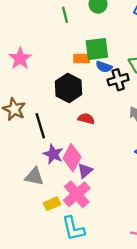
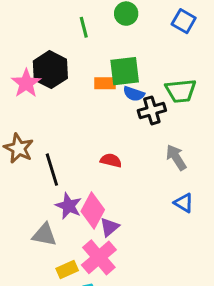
black hexagon: (69, 88) -> (50, 70), moved

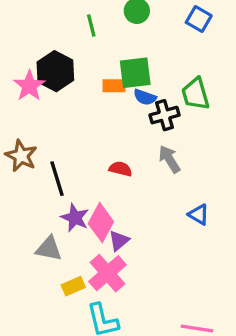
green trapezoid: (181, 91) -> (195, 94), turned 80
gray arrow: (176, 157) -> (169, 159), moved

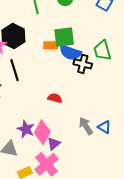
blue semicircle: (145, 97) -> (70, 53), size x1.5
black cross: (165, 115) -> (83, 64), turned 30
gray arrow: (169, 159) -> (86, 126), moved
black line: (57, 179) -> (14, 70), moved

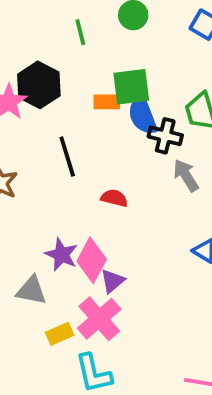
blue semicircle: (70, 53) -> (143, 115), turned 50
black line: (14, 70) -> (67, 157), moved
gray arrow: (86, 126) -> (186, 175), moved

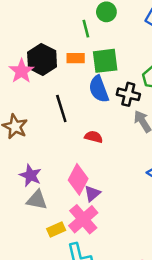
green line: (80, 32) -> (86, 29), moved
orange rectangle: (107, 102) -> (76, 58), moved
blue semicircle: (143, 115) -> (99, 89), moved
purple star: (62, 255) -> (30, 175), moved

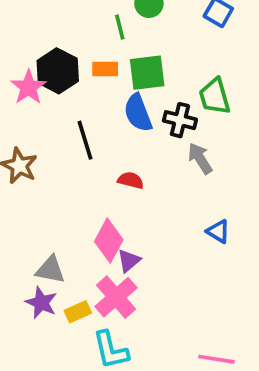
purple star: (30, 175) -> (41, 303), moved

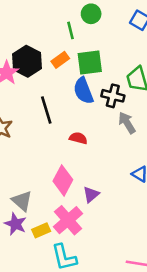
orange rectangle: (105, 69) -> (60, 60), turned -36
purple triangle: (129, 261) -> (91, 194), moved
gray triangle: (50, 270) -> (22, 201), turned 30

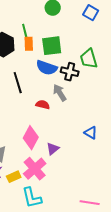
green line: (71, 30) -> (25, 31), moved
orange rectangle: (60, 60) -> (29, 44), turned -56
blue semicircle: (83, 91) -> (47, 68), turned -50
gray arrow: (127, 123) -> (60, 93), moved

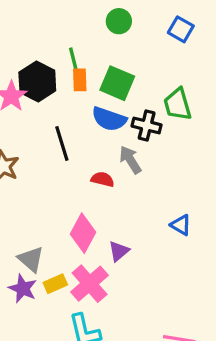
green square: (52, 46) -> (117, 83), turned 30
yellow rectangle: (14, 177) -> (55, 284), moved

